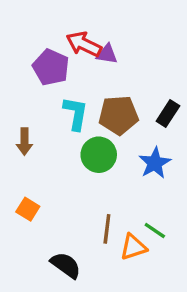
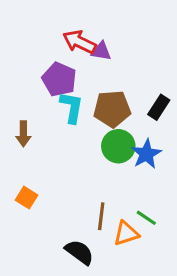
purple pentagon: (51, 67) -> (59, 79), moved
green circle: (99, 155) -> (118, 146), moved
black semicircle: (66, 265) -> (79, 252), moved

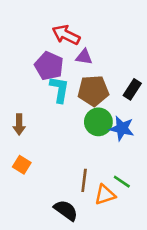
purple triangle: (101, 51) -> (84, 57), moved
brown arrow: (23, 134) -> (19, 124), moved
blue star: (146, 154) -> (122, 128), turned -30

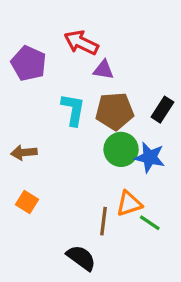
purple pentagon: (49, 66) -> (29, 63), moved
brown arrow: (19, 124) -> (24, 153), turned 84
orange triangle: (105, 195) -> (129, 204), moved

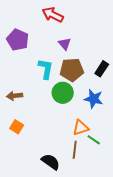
red arrow: (81, 43) -> (53, 15), moved
purple triangle: (103, 70) -> (65, 44), turned 40
green circle: (121, 149) -> (63, 93), moved
brown line: (103, 221) -> (75, 150), moved

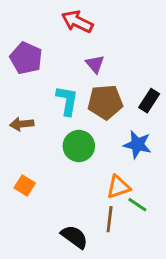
green circle: (63, 93) -> (79, 146), moved
brown arrow: (15, 96) -> (22, 124), moved

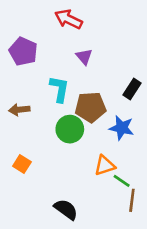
brown pentagon: (105, 102) -> (91, 107), moved
brown line: (110, 219) -> (132, 200), moved

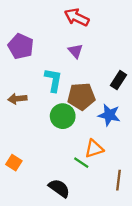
red arrow: (69, 19) -> (77, 17), moved
orange square: (22, 164) -> (14, 163), moved
green line: (122, 181) -> (81, 163), moved

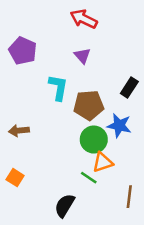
brown arrow: (17, 99) -> (19, 131), moved
green circle: (63, 116) -> (94, 140), moved
black semicircle: (59, 188) -> (65, 206), turned -95

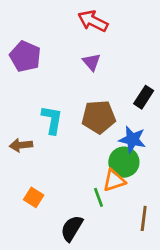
cyan L-shape: (58, 87) -> (52, 120), moved
green circle: (94, 140) -> (124, 162), moved
orange square: (15, 178) -> (34, 197), moved
green line: (89, 178) -> (99, 197), turned 36

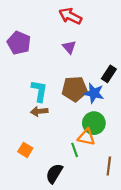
blue star: (132, 139) -> (94, 93), moved
brown arrow: (21, 145) -> (39, 111), moved
orange triangle: (114, 180) -> (86, 137), turned 30

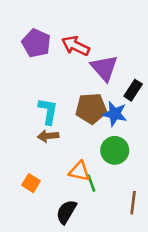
red arrow: (70, 16) -> (76, 46), moved
purple pentagon: (19, 43) -> (36, 43), moved
purple triangle: (69, 47) -> (104, 68), moved, size x1.6
orange triangle: (86, 137) -> (79, 171), moved

